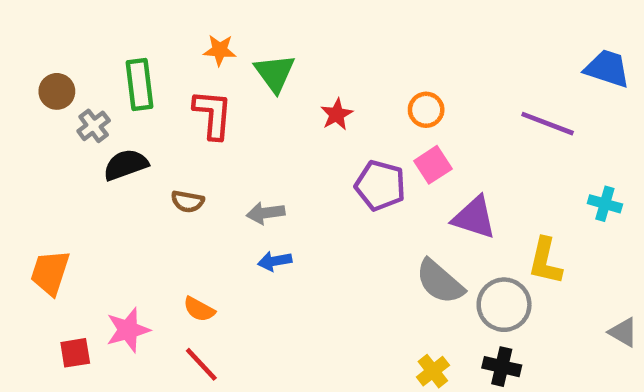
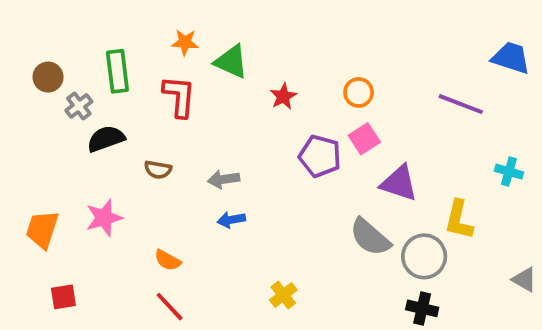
green triangle: (275, 73) -> (231, 62), turned -30
pink star: (128, 330) -> (104, 218), moved
yellow cross: (433, 371) -> (283, 295), moved

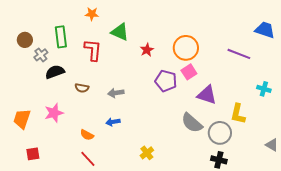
orange star: (185, 42) -> (92, 14), moved
orange circle: (359, 92) -> (186, 48), size x1.6
blue arrow: (231, 220) -> (113, 122), moved

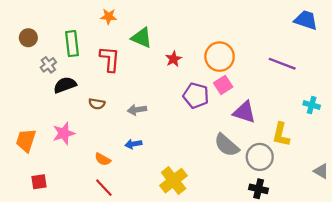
blue trapezoid: (265, 30) -> (306, 20), moved
brown circle: (25, 40) -> (28, 38), moved
yellow cross: (147, 153) -> (174, 181), size x1.6

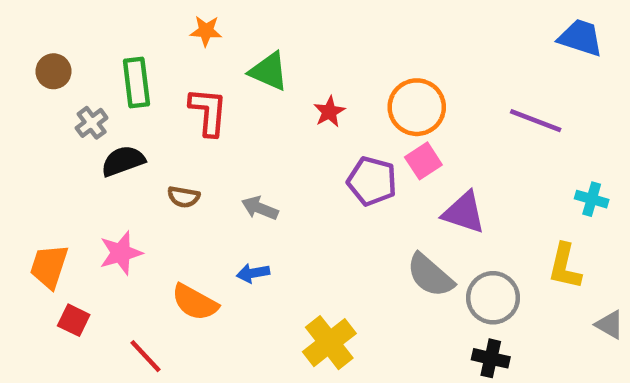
gray arrow: (137, 110) -> (260, 208), turned 30
yellow L-shape: (281, 135) -> (565, 266), moved
orange semicircle: (103, 159) -> (195, 302), size x1.5
red square: (39, 182) -> (74, 320), moved, turned 35
red line: (104, 188) -> (145, 356), moved

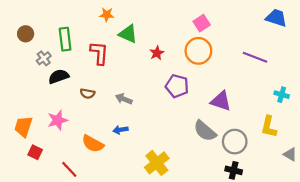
orange star: (206, 31) -> (107, 15), moved
pink square: (423, 161) -> (202, 23), moved

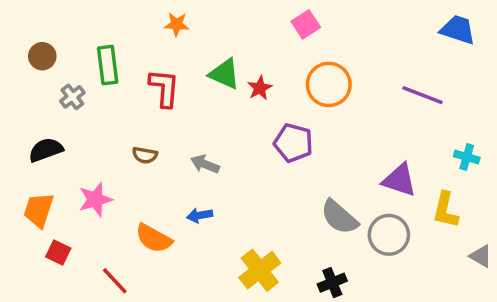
pink square: (202, 23) -> (306, 24), moved
green triangle: (128, 34) -> (224, 74), moved
black semicircle: (59, 76) -> (46, 150), moved
purple triangle: (221, 101) -> (399, 180), moved
black cross: (234, 170) -> (332, 283), moved, turned -35

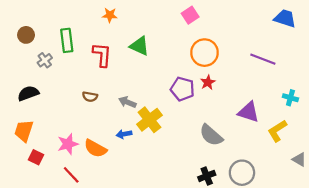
red star: (260, 88) -> (208, 82), moved
pink star: (95, 199) -> (68, 144), moved
yellow L-shape: (445, 210) -> (277, 131), turned 45
gray circle: (389, 235) -> (242, 173), moved
yellow cross: (260, 270) -> (149, 120), moved

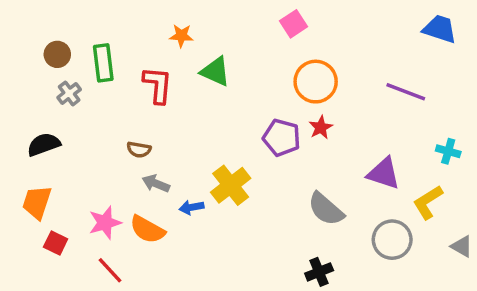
orange star: (110, 15) -> (181, 36), moved
brown circle: (26, 35) -> (57, 54), moved
gray arrow: (127, 102) -> (156, 184), moved
gray circle: (242, 173) -> (392, 240), moved

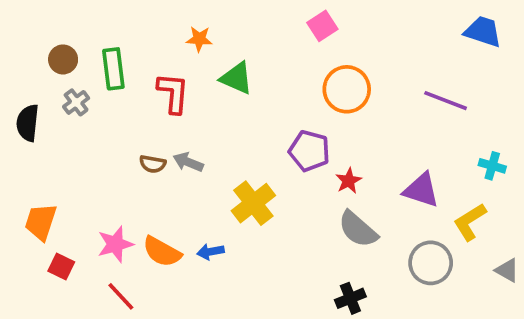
red star: (321, 127) -> (349, 181), moved
black semicircle: (44, 144) -> (28, 123), moved, turned -64
gray arrow: (156, 184) -> (188, 162), moved
blue arrow: (192, 207) -> (210, 252), moved

